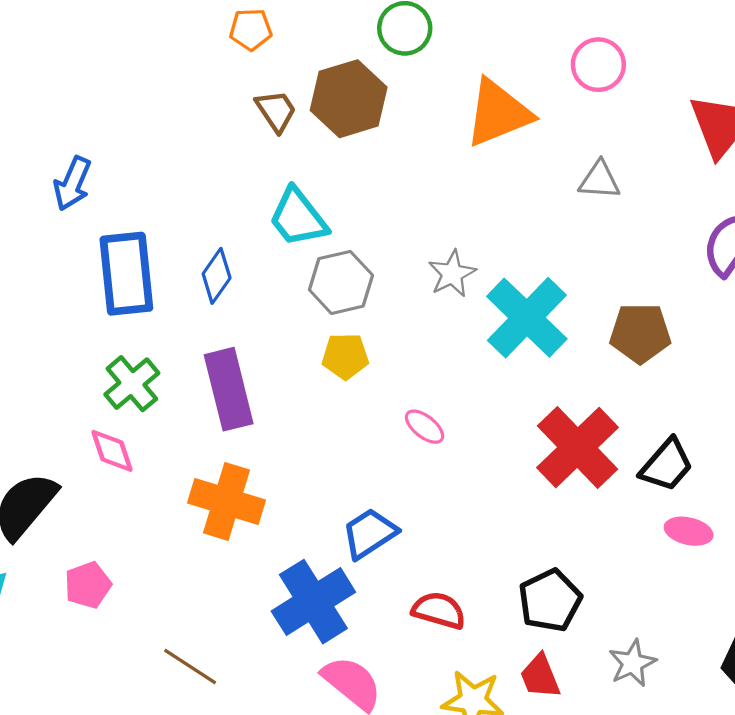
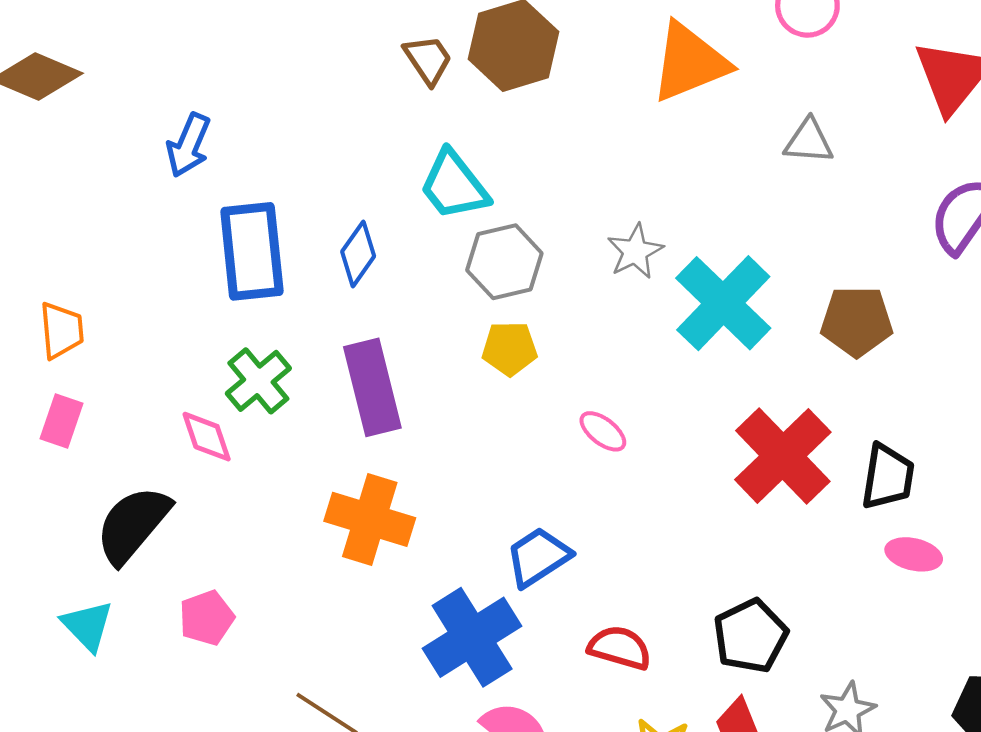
pink diamond: (112, 451) -> (207, 437), moved
black trapezoid: (667, 465) -> (888, 477), turned -32

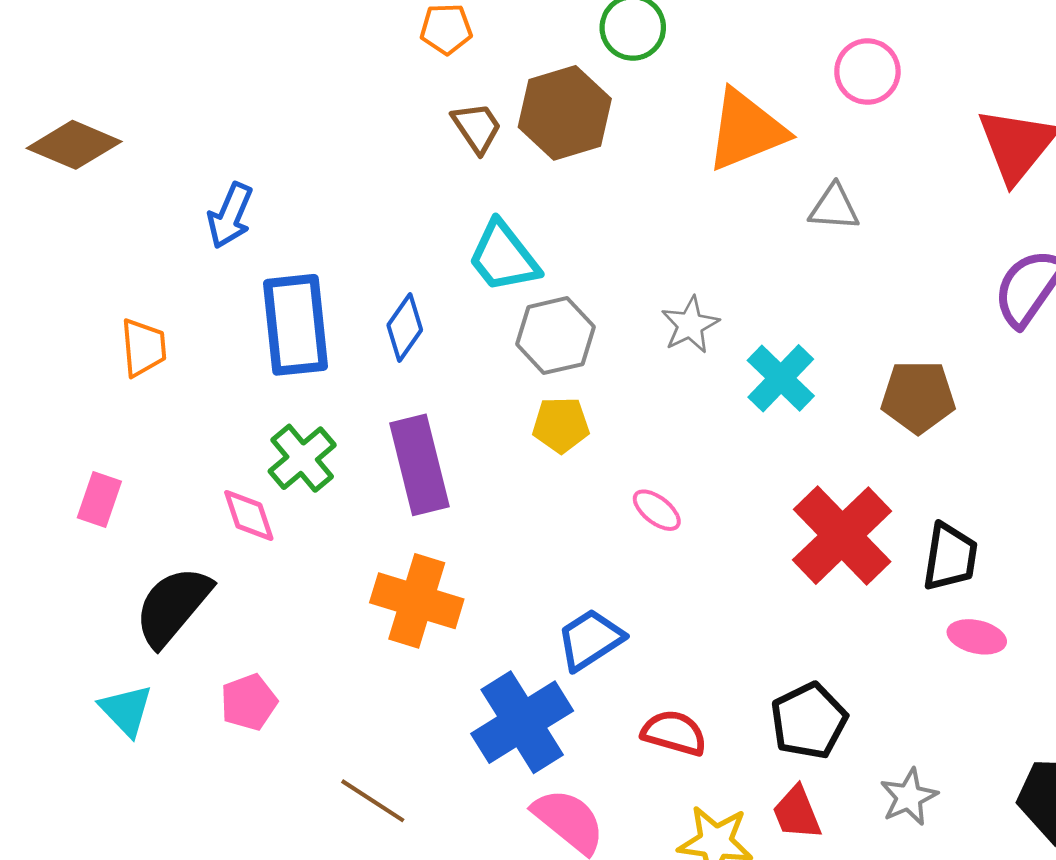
gray triangle: (809, 141) -> (834, 208), moved
cyan cross: (723, 303) -> (781, 378), size x0.7
orange trapezoid: (62, 330) -> (143, 348), moved

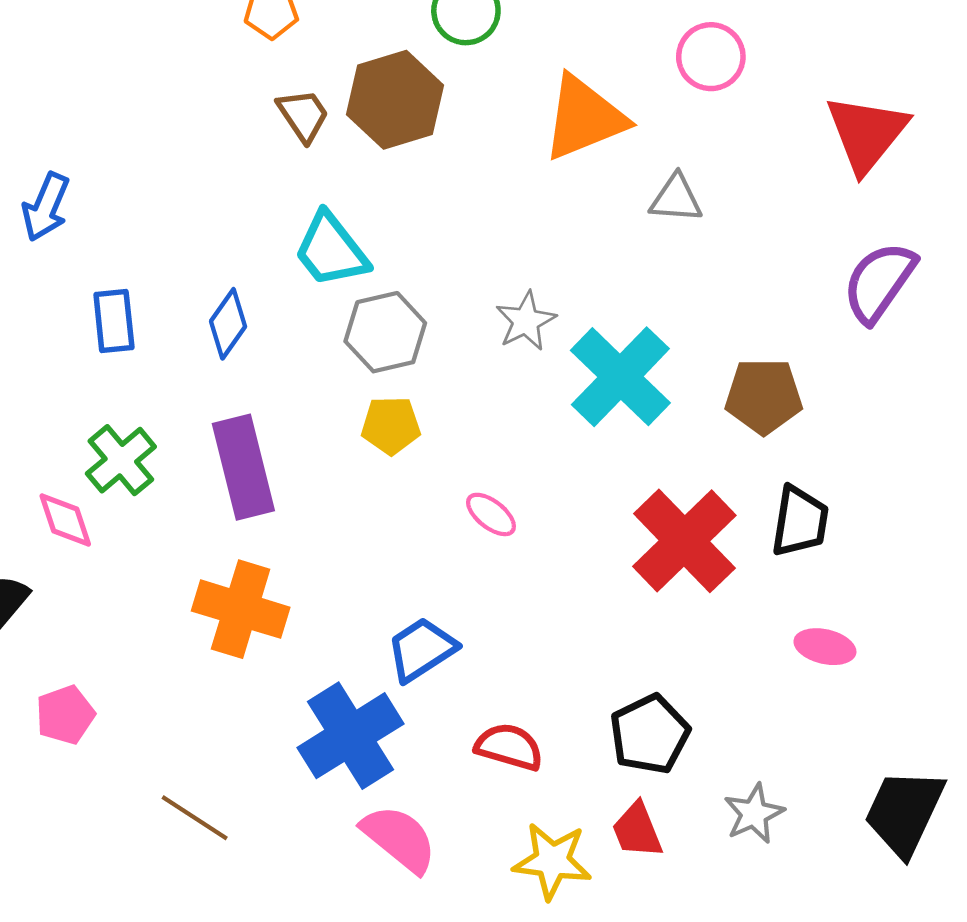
blue rectangle: (295, 325) -> (114, 321), size x0.6
cyan cross: (781, 378) -> (620, 377), size x1.4
black trapezoid: (950, 557) -> (800, 521), moved

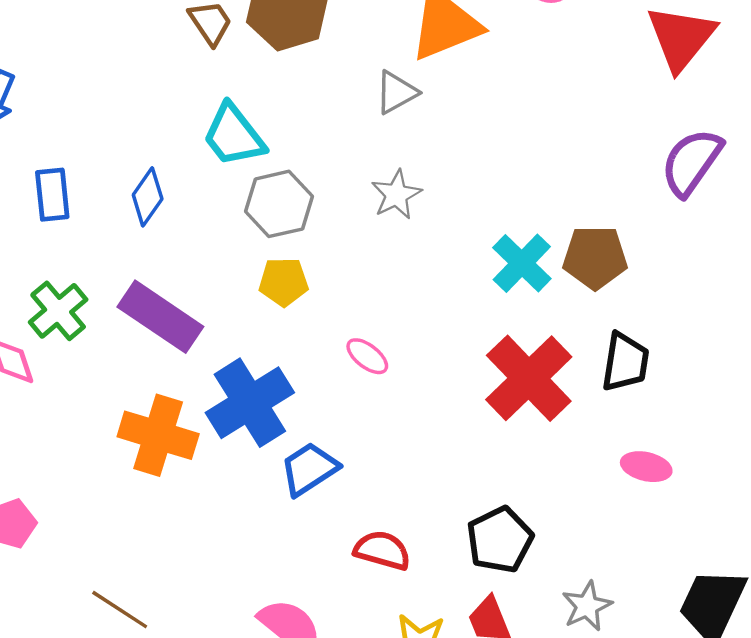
gray triangle: (676, 199) -> (396, 92), moved, turned -33
cyan cross: (620, 377) -> (522, 263), moved, size x0.7
purple rectangle: (243, 467) -> (160, 317), turned -42
blue cross: (350, 736) -> (250, 403), moved

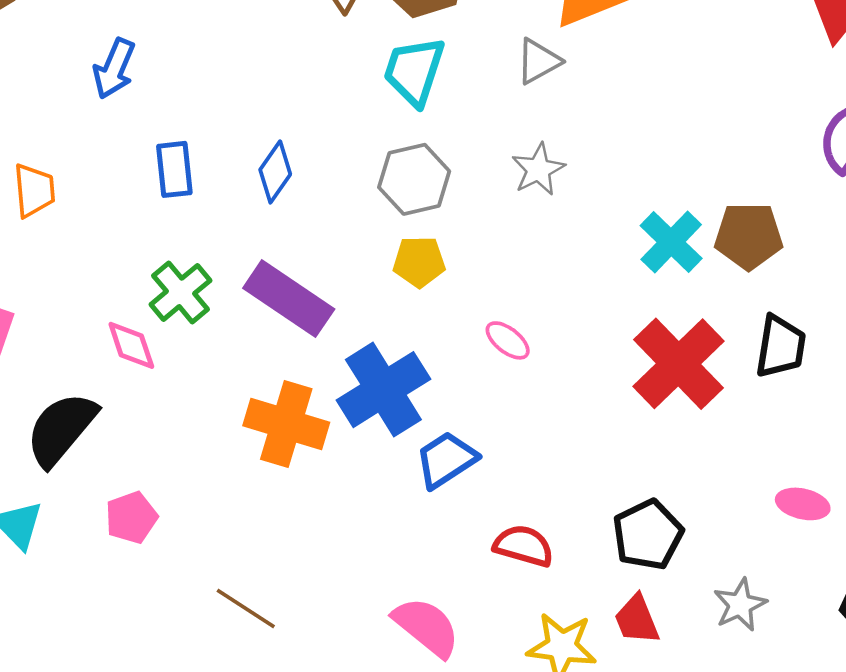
cyan trapezoid: (234, 135) -> (414, 71), moved, turned 56
pink ellipse: (646, 467) -> (803, 504), moved

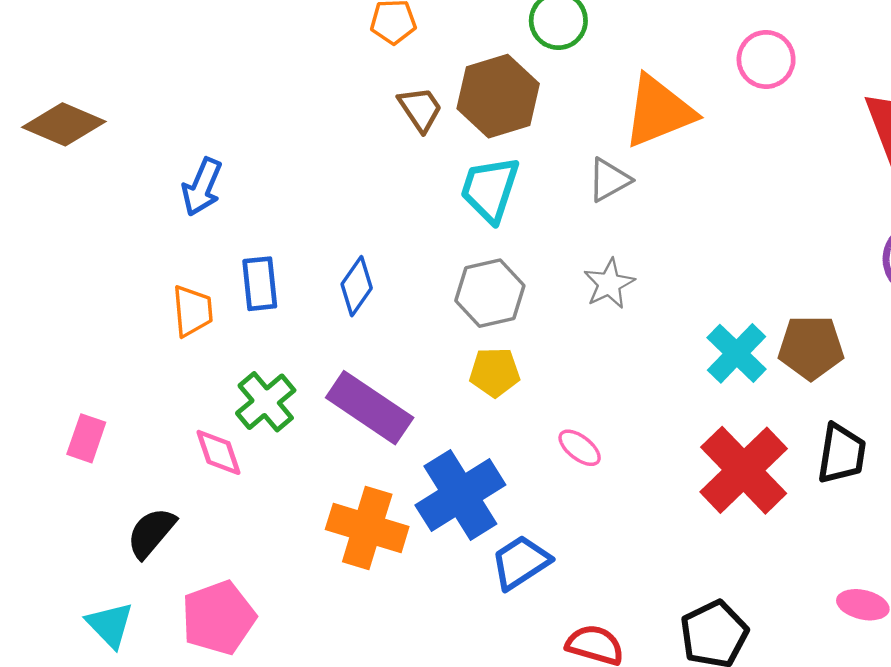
orange trapezoid: (34, 190) -> (193, 311), moved
black semicircle: (61, 429) -> (151, 533), size x0.7
pink pentagon: (131, 517) -> (218, 618), size x1.5

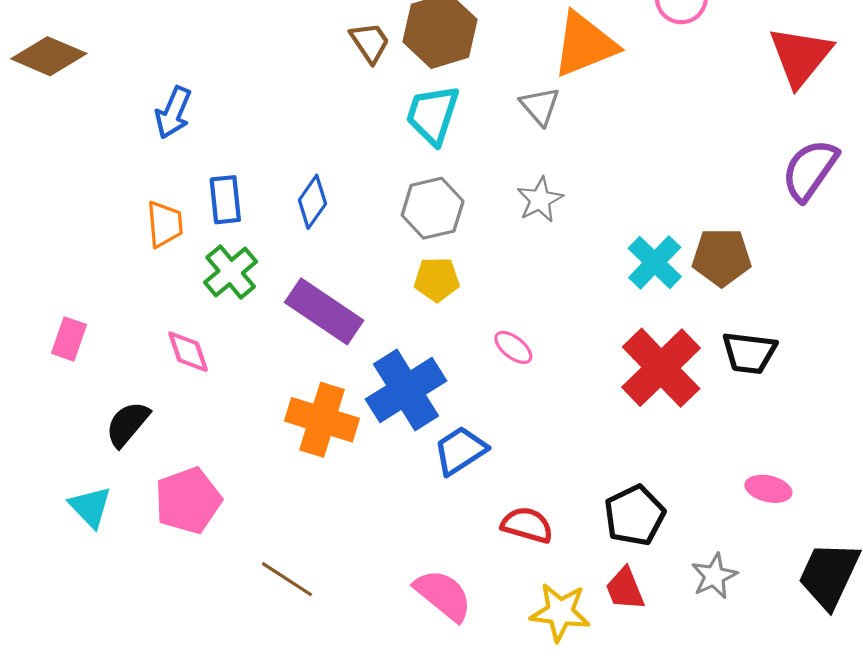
gray triangle: (609, 180) -> (540, 106), turned -42
green cross: (266, 402) -> (231, 272), moved
black trapezoid: (842, 454) -> (749, 353), turned 88

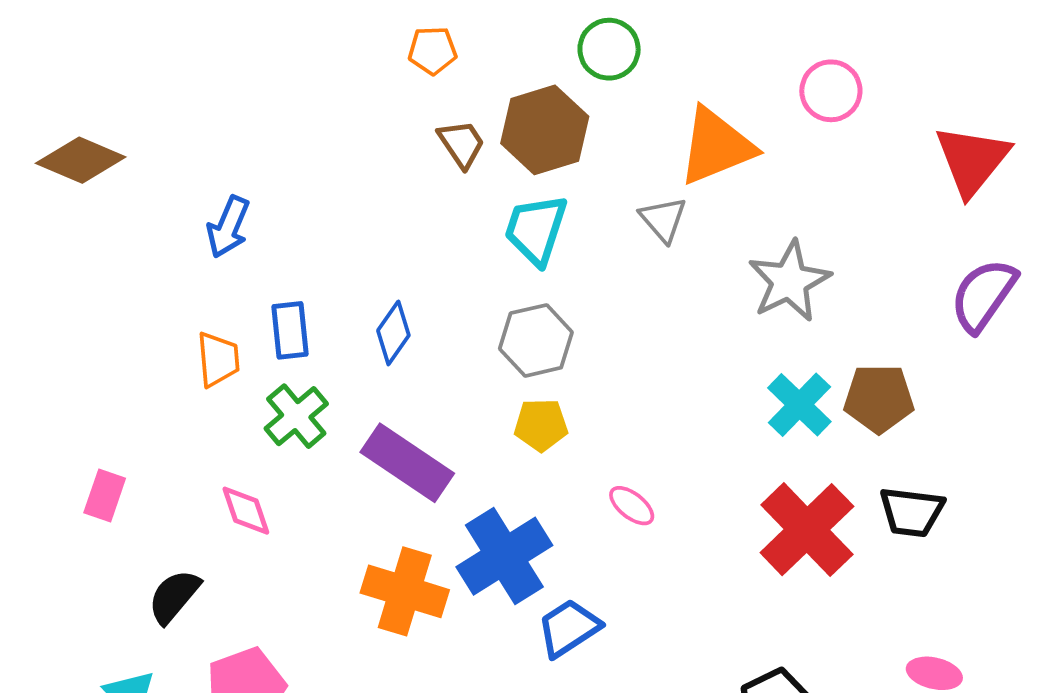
gray star: (540, 200) -> (789, 281), moved, size x1.5

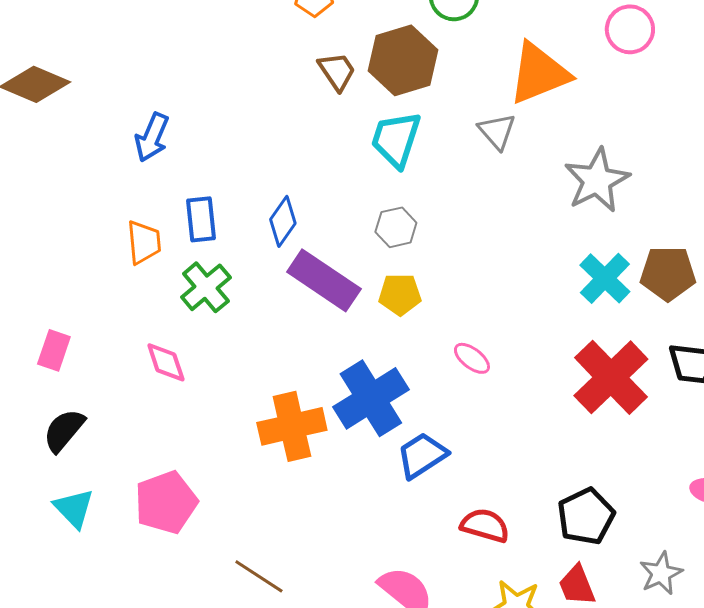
gray hexagon: (536, 340) -> (396, 227), size x0.7
purple rectangle: (407, 463) -> (324, 280), moved
orange cross: (405, 591) -> (292, 426), turned -30
black semicircle: (174, 596) -> (64, 430), moved

